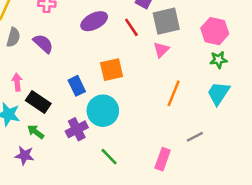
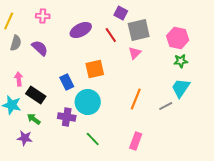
orange line: (174, 93) -> (136, 99), moved
purple cross: (77, 129) -> (67, 117), turned 36
gray line: (195, 137) -> (166, 106), moved

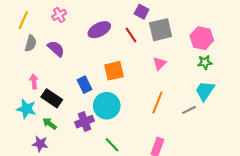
pink cross: (43, 16) -> (59, 15), turned -32
pink triangle: (135, 53) -> (159, 63), moved
purple cross: (67, 117) -> (85, 122), turned -30

